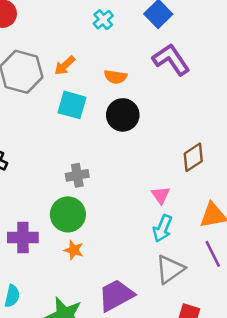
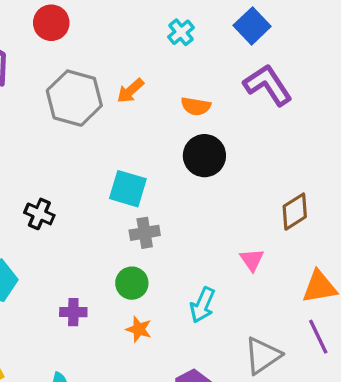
cyan square: (72, 105) -> (128, 189), moved
green circle: (68, 214) -> (132, 283), size x0.7
cyan arrow: (163, 228) -> (202, 305), moved
purple cross: (23, 238) -> (73, 312), size x0.7

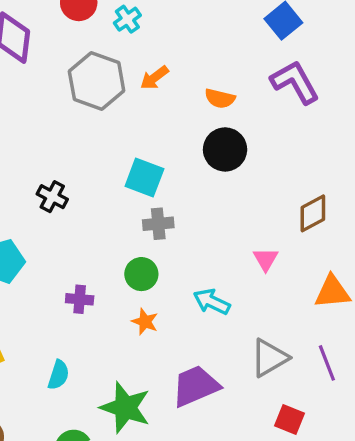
cyan cross: (181, 32) -> (127, 19), moved
cyan arrow: (202, 305) -> (212, 302), turned 88
purple line: (318, 337) -> (327, 363), moved

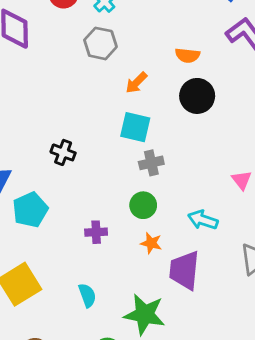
orange arrow: (154, 78) -> (136, 83), moved
gray hexagon: (97, 81) -> (100, 43), moved, size x0.7
cyan semicircle: (59, 375) -> (87, 295), turned -30
purple trapezoid: (196, 386) -> (184, 270), moved, turned -54

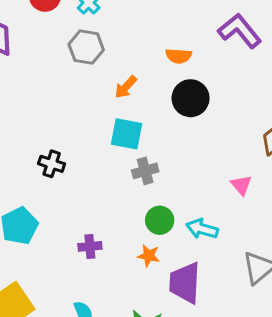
green circle: (143, 205) -> (160, 220), moved

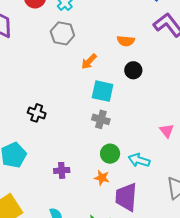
black circle: (191, 98) -> (133, 70), size x0.7
cyan square: (127, 134) -> (103, 91), moved
gray cross: (145, 171) -> (101, 119), turned 30

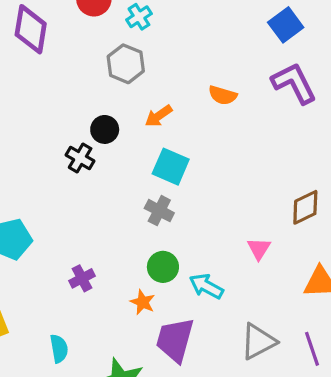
black circle: (133, 70) -> (105, 129), moved
black cross: (37, 113) -> (80, 158), moved
purple cross: (62, 170) -> (82, 278), turned -35

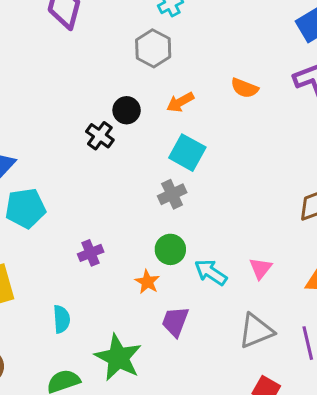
gray cross: (159, 211) -> (172, 194), turned 32
pink triangle: (259, 249) -> (261, 268), moved
purple trapezoid: (175, 340) -> (175, 322), size x0.7

